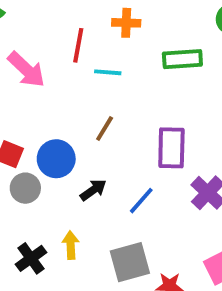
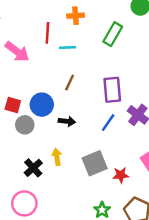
green rectangle: (182, 59) -> (113, 34), turned -50
black arrow: (93, 190) -> (67, 121), turned 49
blue line: (141, 201) -> (108, 123), moved

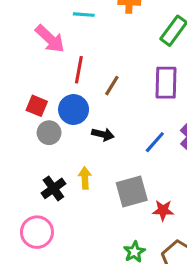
red line: (47, 33) -> (79, 70), moved
cyan line: (68, 48) -> (84, 15), moved
purple rectangle: (112, 90) -> (166, 83), moved

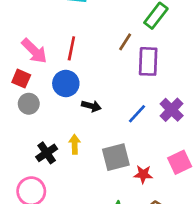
pink arrow: (50, 39) -> (34, 51), moved
brown line: (112, 86) -> (125, 42), moved
red square: (37, 106) -> (21, 79), moved
gray circle: (49, 133) -> (29, 104), moved

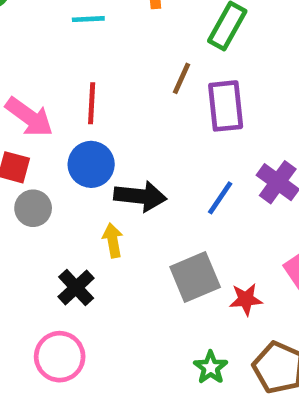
black arrow: (91, 106) -> (140, 196), size x1.5
yellow arrow: (75, 144) -> (113, 240), moved

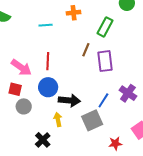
gray square: (195, 277) -> (92, 120), moved

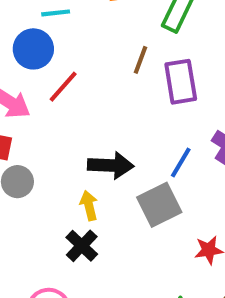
red line: (48, 61) -> (63, 87), turned 42
blue circle: (48, 87) -> (33, 49), moved
black cross: (43, 140) -> (82, 246), moved

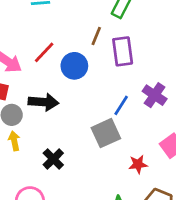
blue circle: (33, 49) -> (74, 66), moved
black arrow: (111, 165) -> (43, 102), moved
yellow arrow: (89, 205) -> (14, 141), moved

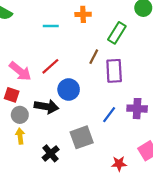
blue circle: (74, 66) -> (69, 89), moved
purple cross: (155, 95) -> (137, 109), turned -36
gray square: (106, 133) -> (82, 137), moved

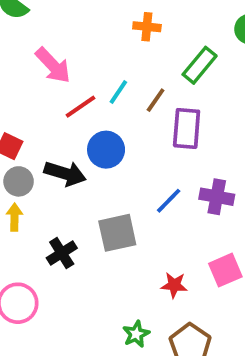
cyan line: (51, 26) -> (118, 92), moved, turned -64
pink arrow: (20, 71) -> (53, 65), moved

